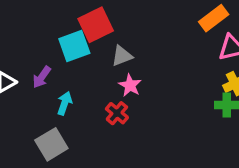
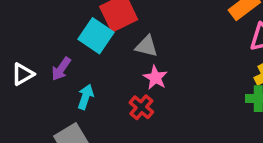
cyan square: (74, 46) -> (96, 36), turned -36
gray triangle: (122, 56) -> (147, 46), turned 35

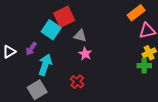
cyan arrow: (86, 97) -> (45, 65), size x1.5
red cross: (141, 107) -> (77, 82), moved

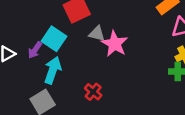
cyan square: (51, 30) -> (54, 39), moved
pink star: (85, 54) -> (115, 44), moved, size x1.5

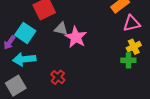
cyan arrow: (53, 70) -> (24, 59), turned -115

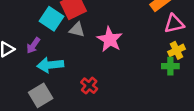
gray triangle: (61, 29) -> (77, 30), moved
cyan square: (25, 33) -> (51, 19), moved

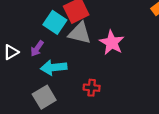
gray triangle: (77, 30) -> (80, 33), size x1.5
red cross: (89, 86) -> (92, 88), turned -35

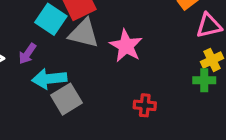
red cross: (92, 88) -> (145, 105), moved
gray square: (44, 97) -> (67, 99), moved

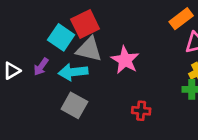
cyan arrow: (49, 79) -> (73, 72), moved
gray square: (67, 99) -> (74, 105), turned -30

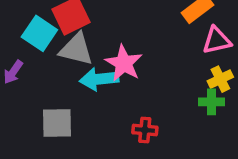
cyan arrow: (73, 72) -> (99, 79), moved
gray square: (74, 105) -> (57, 123), turned -30

